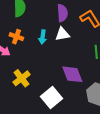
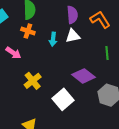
orange cross: (16, 37) -> (28, 31), moved
purple diamond: (72, 74) -> (83, 76), turned -30

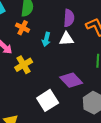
yellow cross: (33, 81) -> (24, 65), moved

